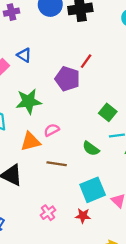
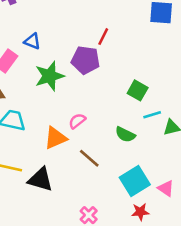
green star: (29, 101) -> (49, 76), moved
brown line: (57, 164) -> (89, 158), turned 42
red star: (83, 216) -> (140, 212), moved

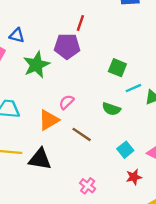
cyan square: (135, 181) -> (125, 150), size x0.6

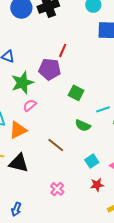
green square: (117, 68) -> (76, 93), moved
pink semicircle: (66, 102) -> (30, 105), moved
orange triangle: (49, 120) -> (18, 130), moved

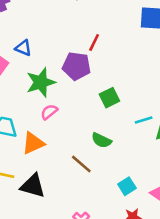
green square: (76, 93) -> (109, 98), turned 35
green semicircle: (83, 125) -> (101, 140), moved

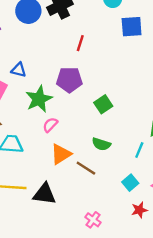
red line: (94, 42) -> (80, 43), moved
cyan line: (144, 120) -> (139, 150), moved, turned -42
orange triangle: (33, 143) -> (61, 154), moved

